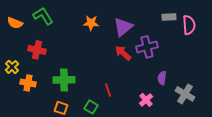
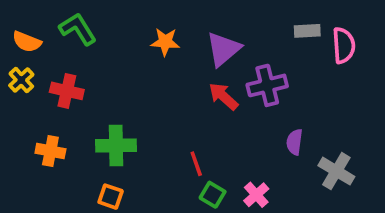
yellow cross: (12, 67) -> (21, 80), moved
pink cross: (146, 100) -> (256, 195), moved
green square: (91, 107) -> (213, 195), moved

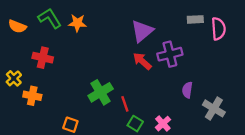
orange star: (165, 42) -> (77, 23), moved
yellow cross: (21, 80) -> (14, 78), moved
green cross: (116, 146) -> (101, 92), moved, turned -30

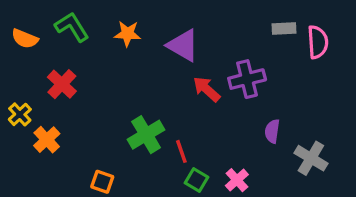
orange star: (77, 23) -> (128, 34), moved
purple triangle: (142, 31) -> (183, 45), moved, turned -50
red cross: (43, 58) -> (62, 84), turned 30
orange cross: (32, 96) -> (47, 140), turned 36

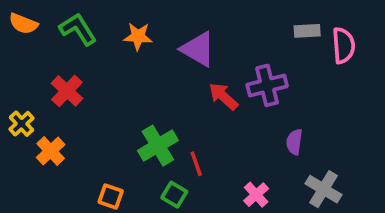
orange semicircle: (25, 39) -> (23, 24), moved
gray cross: (311, 158) -> (323, 189), moved
green square: (197, 180) -> (174, 195), moved

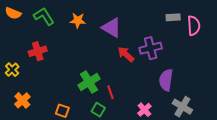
red cross: (67, 91) -> (38, 51), turned 30
purple semicircle: (294, 142) -> (166, 80), size x1.5
orange cross: (51, 151) -> (22, 100), moved

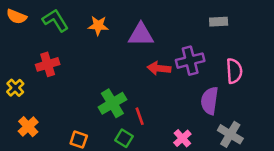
pink semicircle: (194, 26) -> (234, 71), moved
purple triangle: (112, 28) -> (141, 35), turned -30
red arrow: (126, 54) -> (159, 68), turned -36

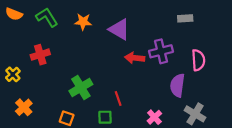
purple triangle: (141, 35) -> (119, 29), turned 30
green cross: (112, 103) -> (81, 88), moved
green square: (124, 138) -> (105, 117), turned -32

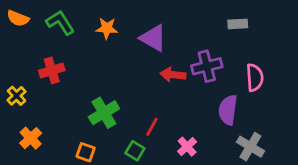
red line: (118, 99) -> (152, 127), turned 48
green square: (105, 117) -> (135, 151), turned 32
pink cross: (154, 117) -> (187, 147), moved

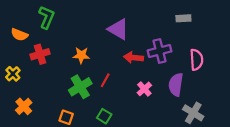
orange semicircle: (18, 18) -> (19, 35), moved
green L-shape: (60, 23) -> (47, 17), turned 55
orange star: (107, 28) -> (81, 55), moved
red line: (152, 127) -> (105, 80), moved
pink cross: (187, 147) -> (144, 89), moved

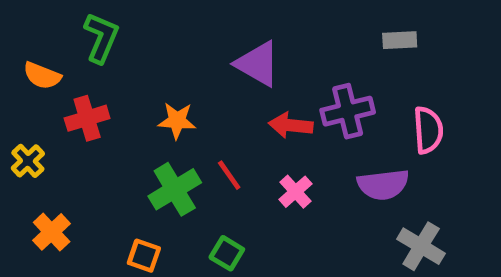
red line: (105, 80) -> (229, 175), turned -64
purple semicircle: (176, 85) -> (383, 185), turned -105
pink cross: (144, 89) -> (296, 192), moved

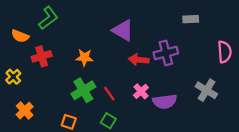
green L-shape: (101, 38) -> (48, 18), turned 30
pink semicircle: (428, 130) -> (225, 52), moved
red line: (229, 175) -> (109, 94), moved
purple semicircle: (383, 185) -> (165, 102), moved
gray cross: (421, 246) -> (206, 90), moved

